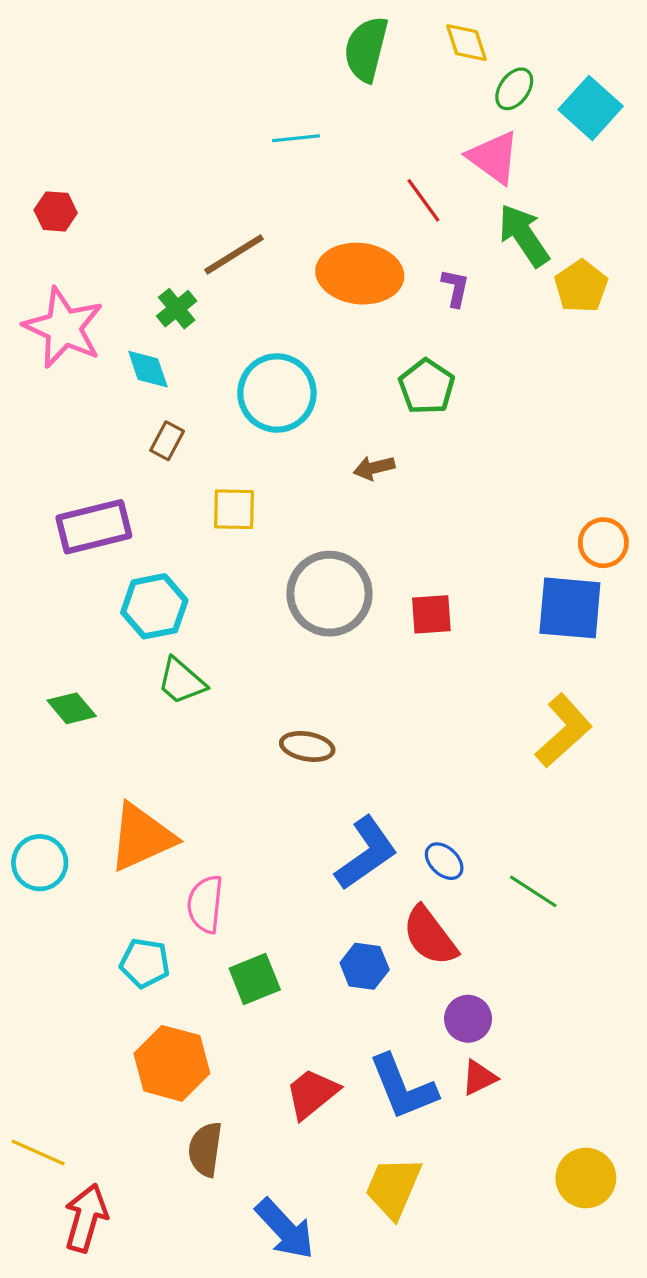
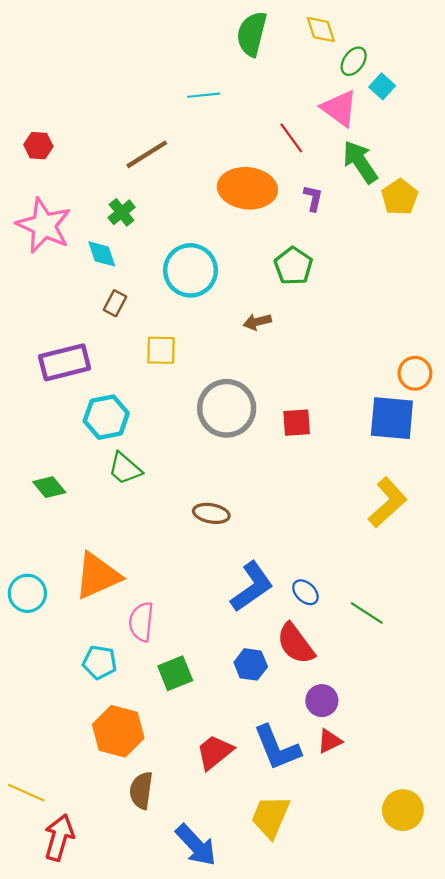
cyan square: (591, 108) -> (382, 86), moved, size x0.6
brown line: (234, 254) -> (147, 154), moved

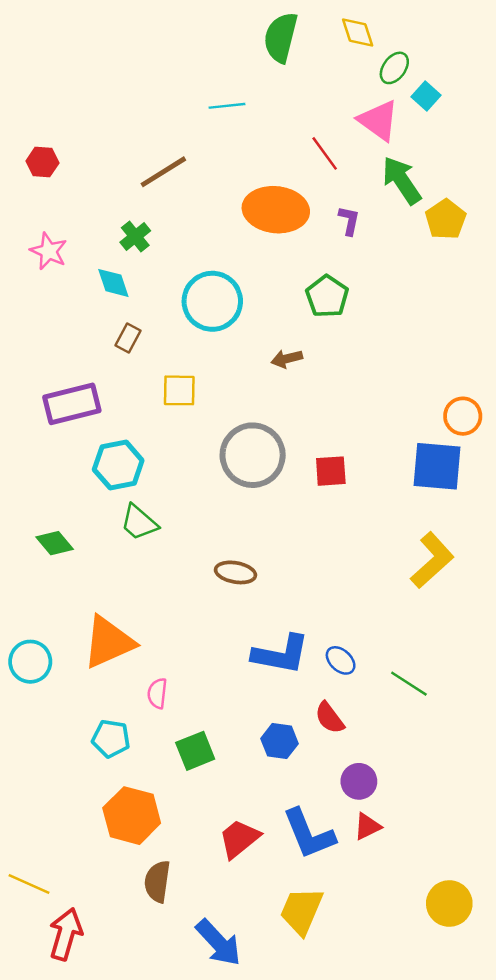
pink star: (44, 225) -> (49, 251), size x0.6
blue L-shape: (252, 587) -> (281, 654), turned 46
pink semicircle: (141, 622) -> (157, 693), size x0.7
red semicircle: (296, 644) -> (330, 718), size x0.7

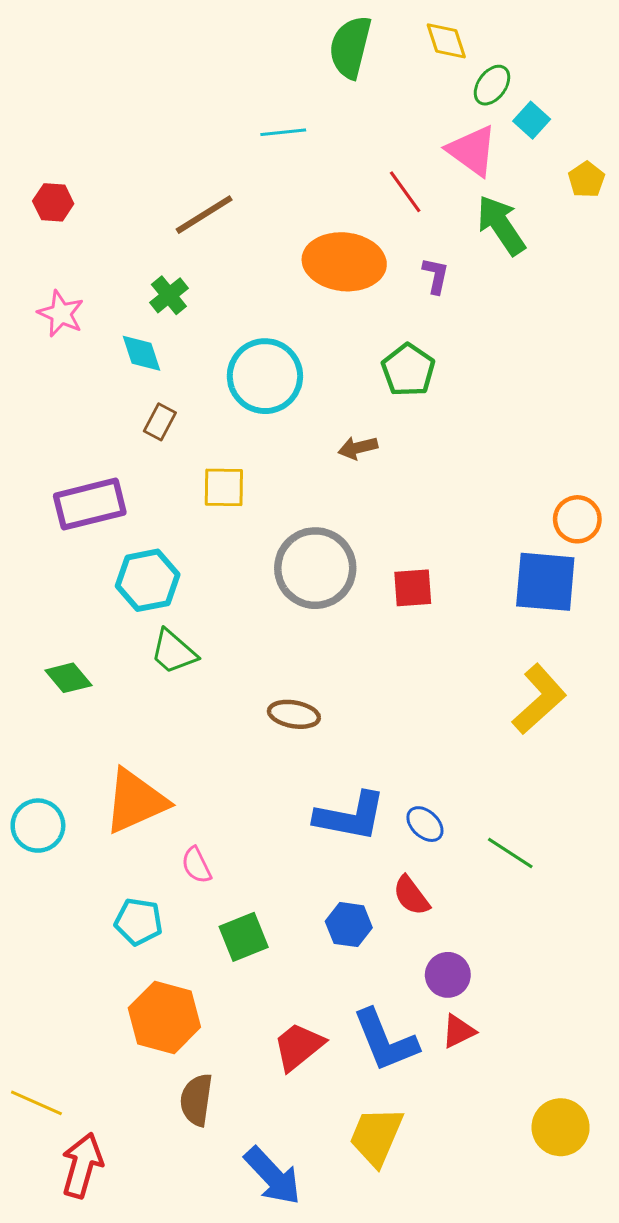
yellow pentagon: (446, 219) -> (586, 180), moved, size x0.7
pink semicircle: (157, 693) -> (196, 865), turned -32

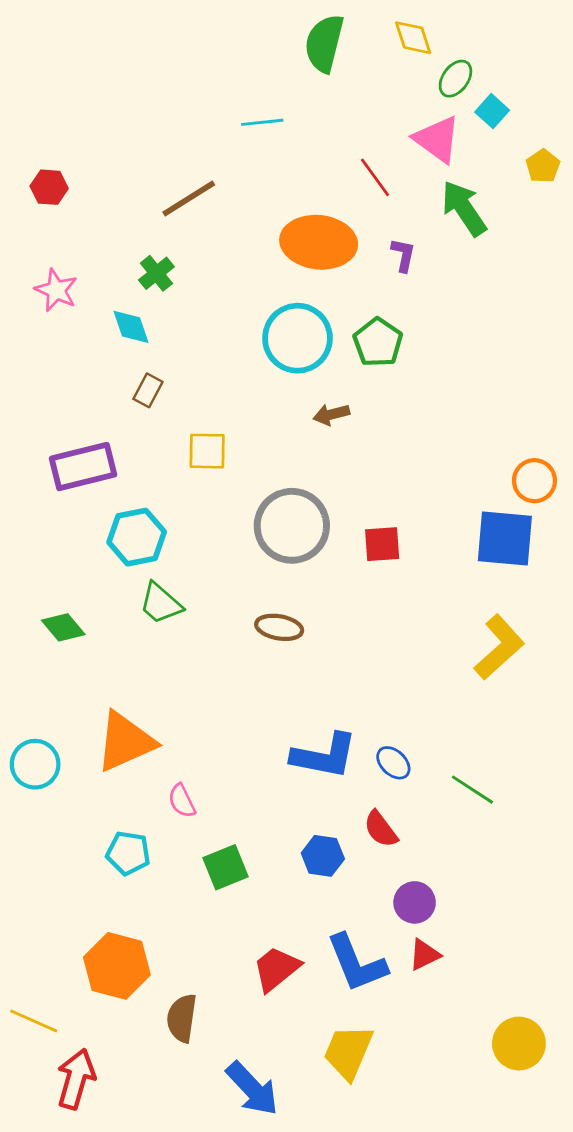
cyan circle: (265, 376) -> (297, 338), moved
brown ellipse: (294, 714) -> (279, 627), moved
orange hexagon: (164, 1018) -> (117, 966), moved

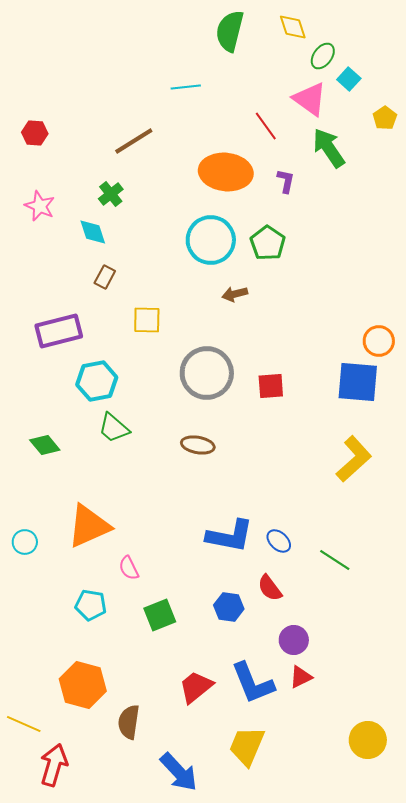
cyan circle: (35, 764) -> (25, 542), size x0.7

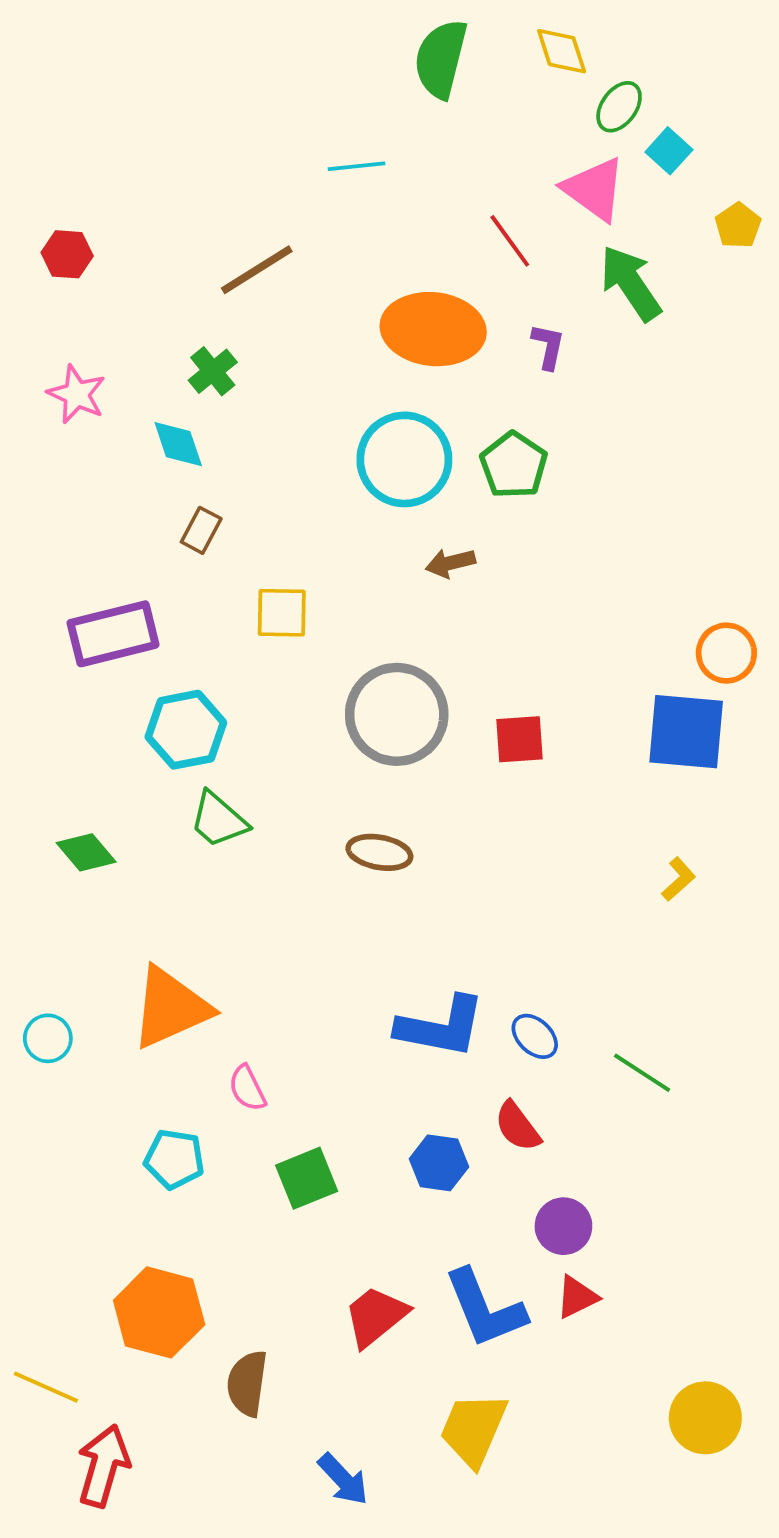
yellow L-shape: (354, 459) -> (678, 879), size x0.5
blue arrow: (179, 772) -> (343, 1479), size x0.7

